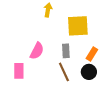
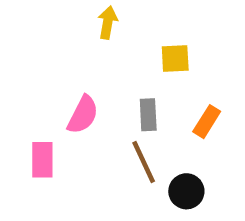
yellow square: (78, 26) -> (175, 59), size x0.6
black circle: (89, 72) -> (186, 191), moved

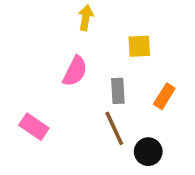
pink semicircle: (83, 115) -> (75, 71), moved
pink rectangle: (42, 160) -> (34, 127), turned -56

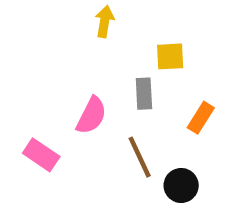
pink semicircle: (75, 71) -> (91, 116), moved
gray rectangle: (118, 91) -> (144, 94), moved

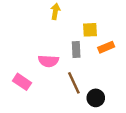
pink semicircle: (91, 116) -> (48, 61), turned 66
orange rectangle: (201, 118) -> (106, 47), moved, turned 35

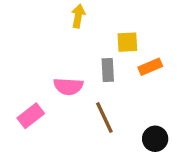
pink rectangle: (22, 82) -> (31, 116), turned -72
black circle: (96, 98) -> (155, 139), moved

